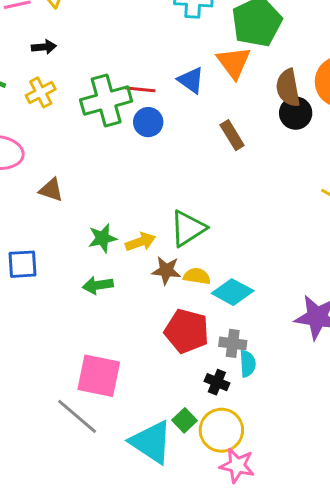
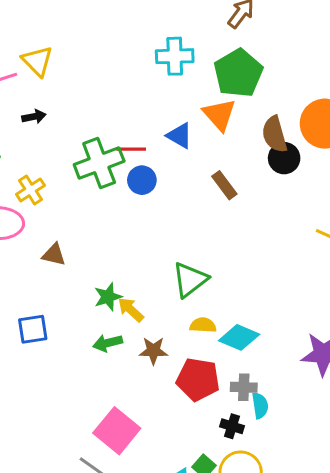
yellow cross: (41, 92) -> (30, 190), moved
yellow arrow: (140, 242) -> (131, 310), moved, turned -112
brown star: (166, 270) -> (153, 351), moved
pink square: (99, 376) -> (117, 431), turned 33

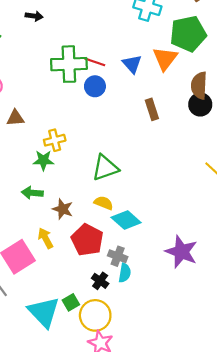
yellow cross: (30, 190) -> (55, 140), moved
brown triangle: (54, 255) -> (15, 118), turned -36
yellow arrow: (131, 310) -> (45, 238), moved

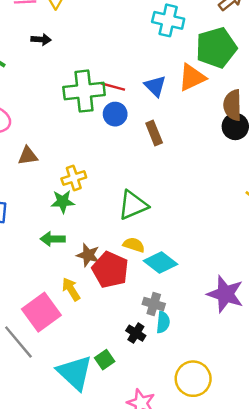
orange triangle: (165, 59) -> (192, 77), turned 32
brown rectangle: (152, 109) -> (154, 133), moved
red pentagon: (87, 240) -> (110, 270), moved
yellow circle: (95, 315) -> (193, 379), moved

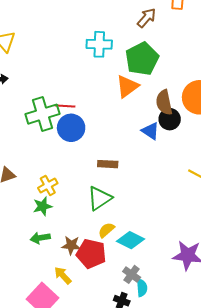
blue triangle: (155, 86) -> (150, 131), moved
blue circle: (115, 114) -> (71, 128), size x1.4
brown rectangle: (154, 133) -> (108, 164), moved, turned -54
yellow semicircle: (134, 245) -> (106, 230), turned -48
gray cross: (154, 304) -> (132, 274), turned 30

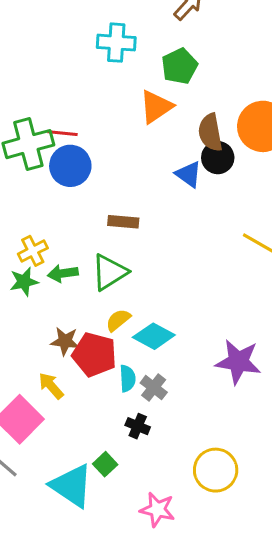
green pentagon: (142, 59) -> (179, 66), size x0.7
green arrow: (40, 238) -> (63, 273), moved
cyan semicircle: (142, 288) -> (127, 378), moved

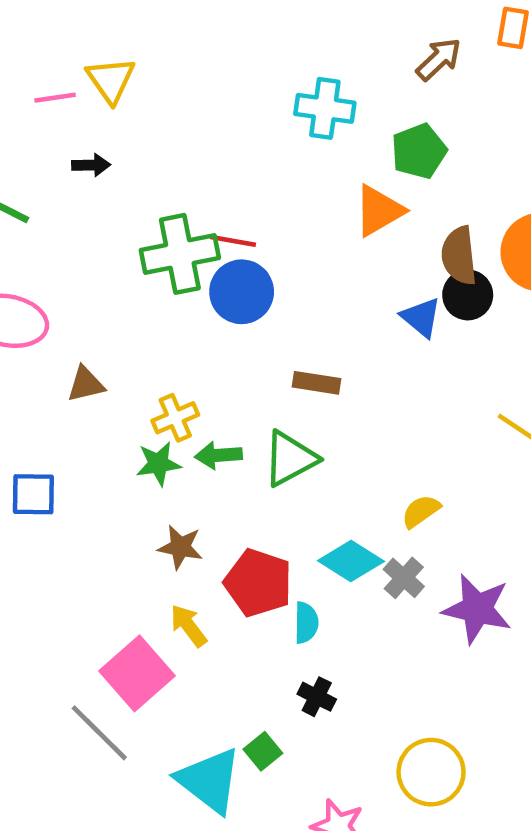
yellow semicircle: (118, 320) -> (421, 511), moved
brown star: (65, 341) -> (180, 547), moved
gray cross: (154, 388) -> (404, 578), moved

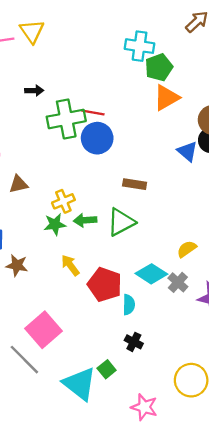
green pentagon: (419, 151) -> (159, 67), moved
black arrow: (91, 165) -> (34, 91), moved
brown star: (180, 547) -> (17, 265), moved
yellow arrow: (188, 626) -> (70, 265), moved

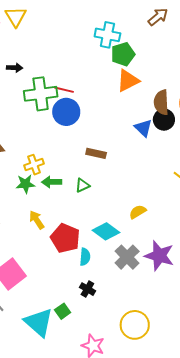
green triangle: (121, 222) -> (83, 185), size x0.6
gray cross: (178, 282) -> (127, 257), moved, size x1.4

